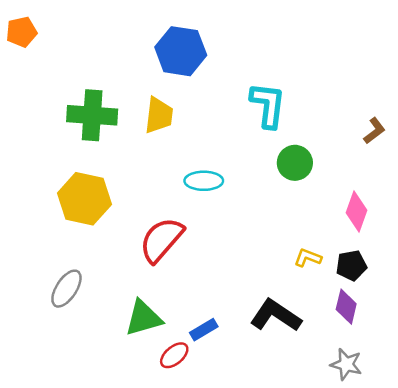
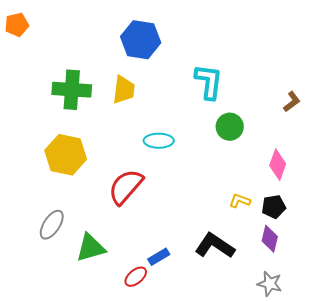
green triangle: (143, 318) -> (91, 248), moved

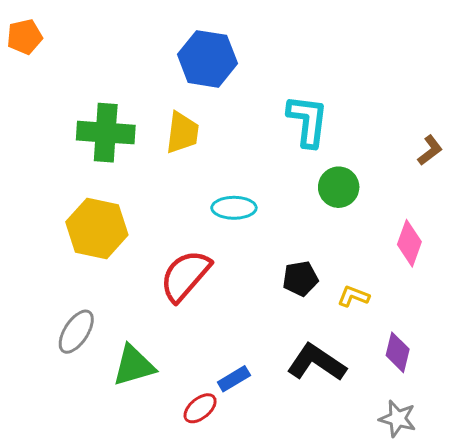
black pentagon: (274, 207) -> (300, 279), moved

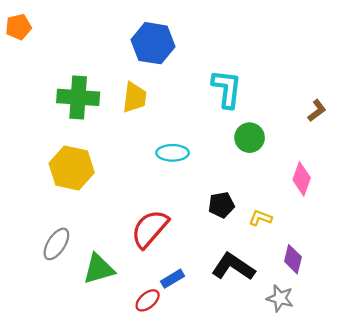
red semicircle: (185, 276) -> (150, 229), moved
gray star: (398, 419) -> (280, 298), moved

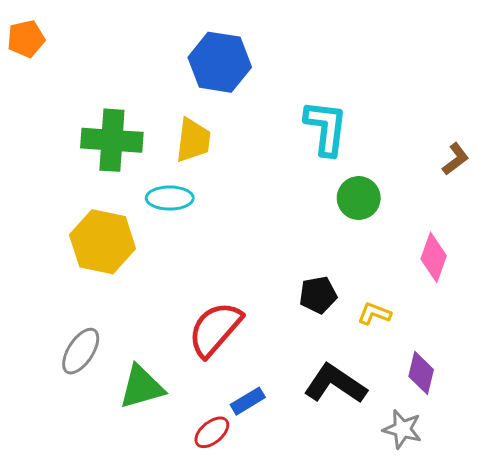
cyan ellipse: (173, 153) -> (170, 198), moved

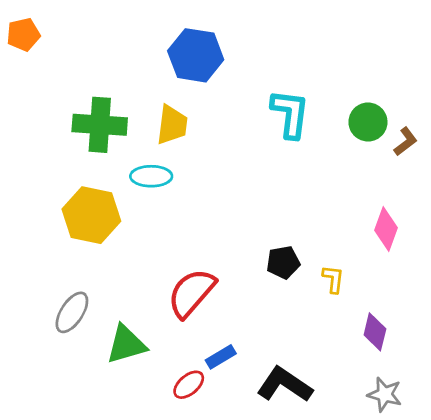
green circle: (359, 198) -> (368, 122), moved
yellow L-shape: (374, 314) -> (333, 279), turned 76
black L-shape: (335, 384) -> (285, 385), moved
gray star: (402, 429) -> (385, 394), moved

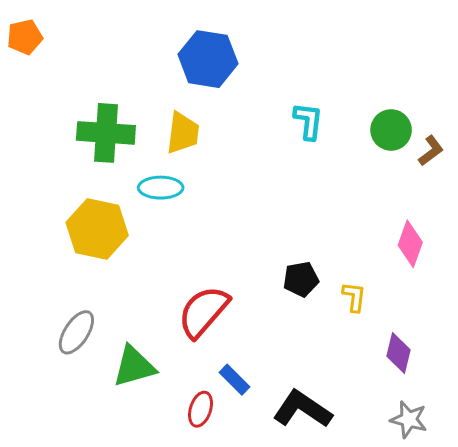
cyan L-shape: (290, 114) -> (308, 121), size x0.7
blue rectangle: (221, 357) -> (234, 380), turned 76
red ellipse: (189, 385) -> (201, 409), turned -32

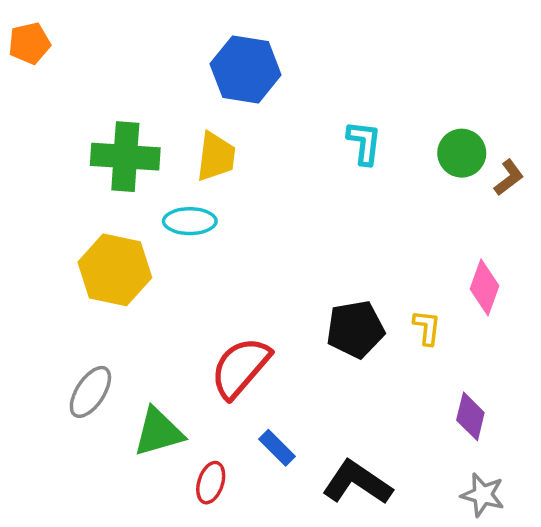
black pentagon: (301, 279) -> (355, 329), size x1.4
yellow L-shape: (354, 297) -> (427, 327), moved
red ellipse: (201, 409) -> (211, 483), moved

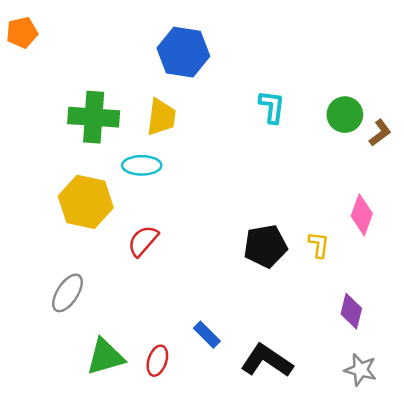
red semicircle: (240, 368) -> (143, 241), moved, size x0.7
green triangle: (158, 432) -> (105, 357), moved

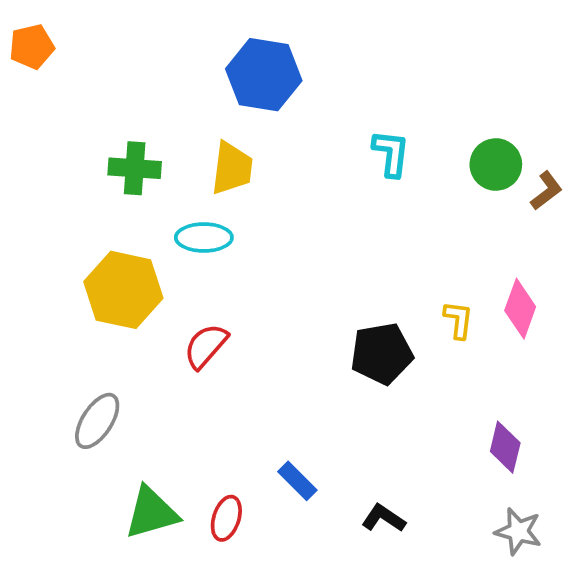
green cross: (94, 117) -> (135, 168), size x0.7
yellow L-shape: (319, 245) -> (458, 320), moved
black L-shape: (267, 361) -> (384, 518), size x0.6

